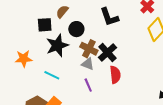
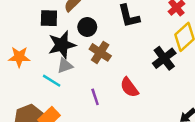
black cross: (107, 52) -> (164, 58), moved
gray triangle: (88, 64) -> (65, 66), moved, turned -48
red semicircle: (115, 75) -> (129, 87), turned 144

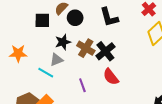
black circle: (87, 27) -> (75, 18), moved
black star: (62, 45) -> (63, 42), moved, size x0.7
black cross: (164, 58) -> (105, 51), moved

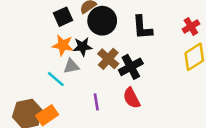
black circle: (75, 18) -> (102, 21), size x1.5
black square: (42, 20) -> (63, 17), turned -35
orange star: (18, 53) -> (63, 45), moved

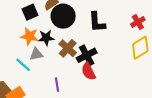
red semicircle: (132, 98) -> (88, 71), moved

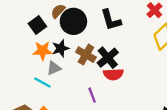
red semicircle: (88, 71) -> (113, 74), turned -54
purple line: (57, 85) -> (92, 95), moved

